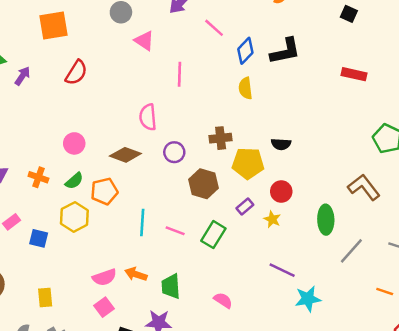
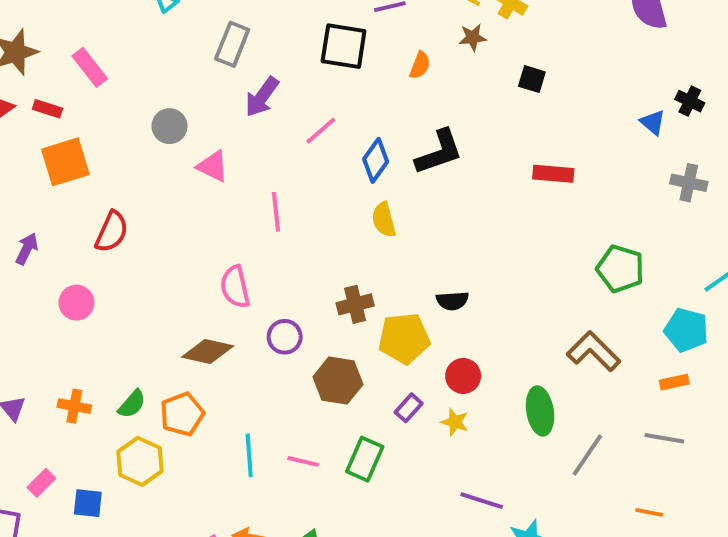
pink line: (214, 28) -> (321, 131), turned -75
pink circle: (74, 143) -> (76, 303), moved

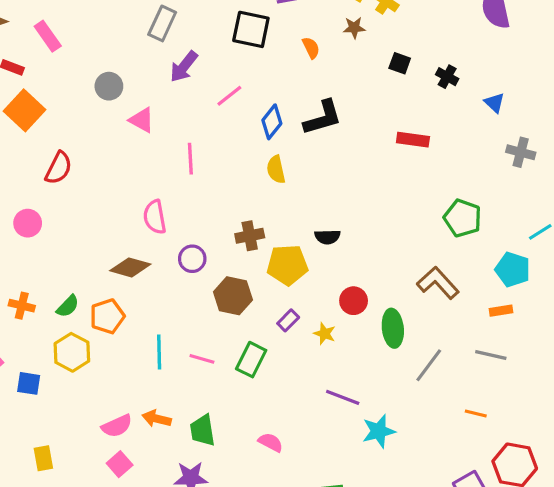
orange semicircle: (420, 65) -> (311, 48), turned -50
black cross: (690, 101) -> (447, 77), moved
orange square: (65, 162) -> (24, 110), turned -33
red circle: (463, 376) -> (354, 301), moved

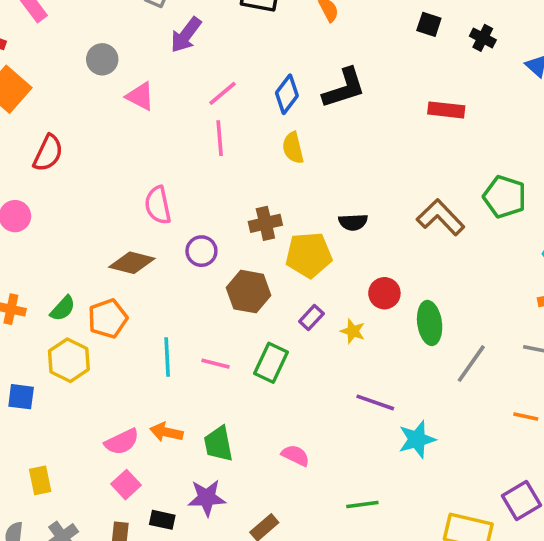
pink line: (229, 96) -> (222, 93), moved
pink line: (190, 159) -> (220, 138), moved
brown L-shape: (438, 283) -> (441, 217), moved

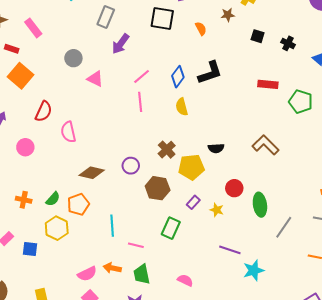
green pentagon: (505, 197) -> (301, 102), moved
pink semicircle: (158, 205) -> (68, 132), moved
brown cross: (265, 223) -> (167, 150), turned -30
pink line: (216, 364) -> (136, 245), moved

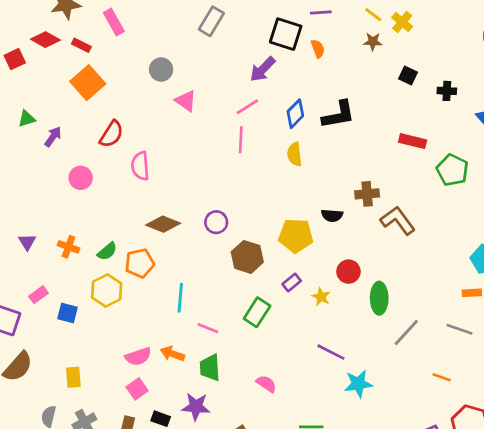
orange semicircle: (201, 29) -> (318, 49), moved
black cross: (288, 43) -> (447, 91), turned -32
purple arrow: (121, 44) -> (263, 69), moved
brown cross: (167, 150) -> (367, 194), moved, turned 30

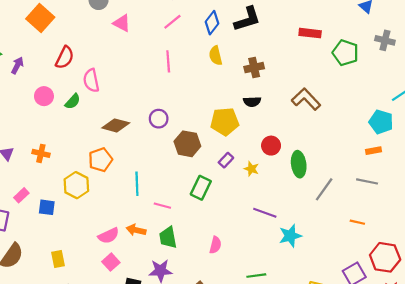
pink line: (241, 140) -> (168, 61), moved
brown cross: (367, 194) -> (254, 68), moved
green semicircle: (107, 251) -> (73, 101), moved
pink semicircle: (266, 384) -> (215, 245), turned 77

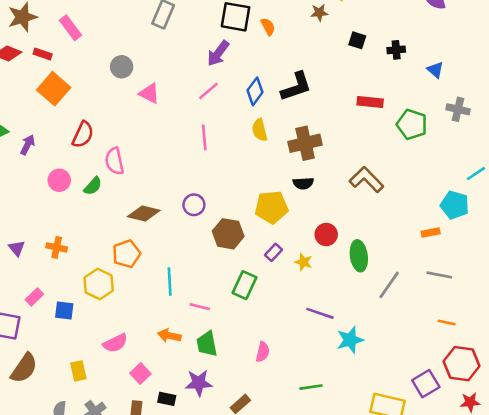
brown cross: (254, 68) -> (305, 143), size x1.4
orange rectangle: (373, 151) -> (431, 233), moved
orange line: (357, 222) -> (447, 323), moved
pink semicircle: (109, 236) -> (115, 343), moved

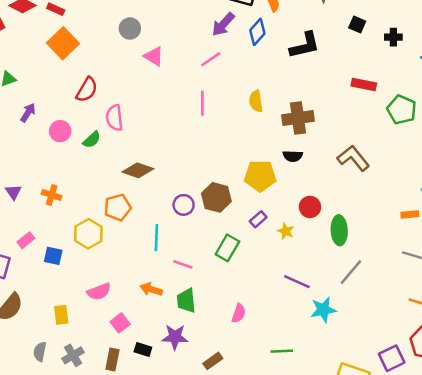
black L-shape: (296, 87) -> (305, 45), moved
blue diamond: (255, 91) -> (257, 32), moved
purple arrow: (28, 145) -> (28, 113), moved
purple circle: (194, 205) -> (184, 205), moved
gray line: (389, 285) -> (351, 272), moved

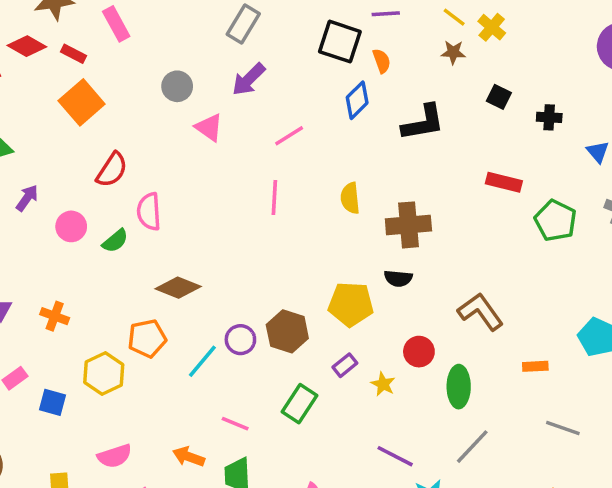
purple arrow: (223, 24) -> (249, 79), moved
brown L-shape: (353, 158) -> (480, 312), moved
orange rectangle: (410, 214) -> (535, 366), moved
cyan line: (156, 238) -> (202, 361), moved, turned 35

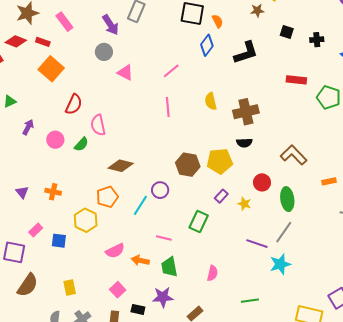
purple arrow: (249, 79) -> (111, 25), moved, turned -70
brown hexagon: (287, 331) -> (188, 165), moved
gray line: (472, 447) -> (284, 232), moved
pink semicircle: (115, 456) -> (115, 251), moved

